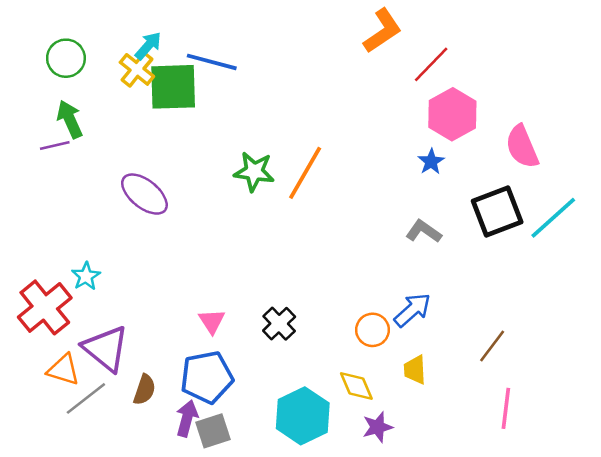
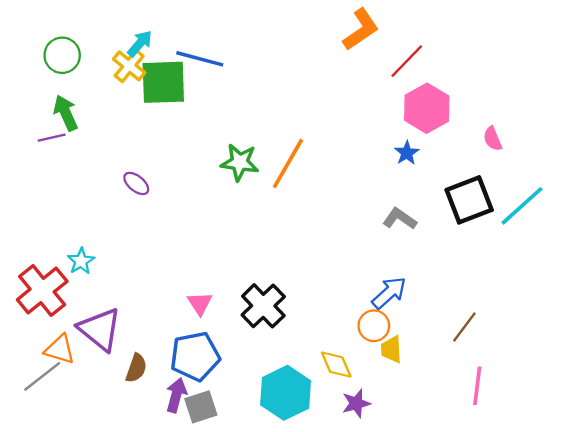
pink semicircle: (522, 147) -> (493, 139), size x0.6
purple ellipse: (144, 194) -> (136, 183), size x0.6
black cross: (279, 324) -> (263, 306), size x1.4
orange circle: (373, 330) -> (374, 326), moved
gray line: (86, 398) -> (42, 376), moved

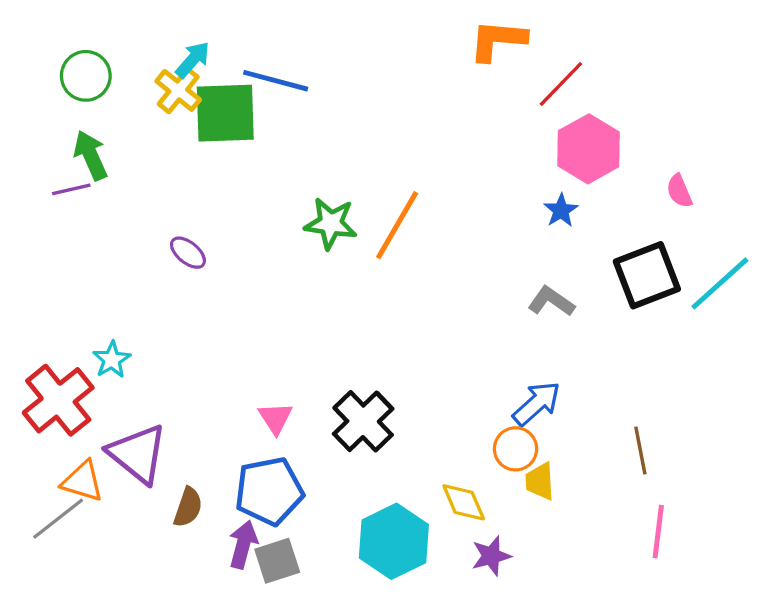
orange L-shape: (361, 29) -> (498, 40), turned -141
brown line: (464, 327) -> (640, 450), turned -48

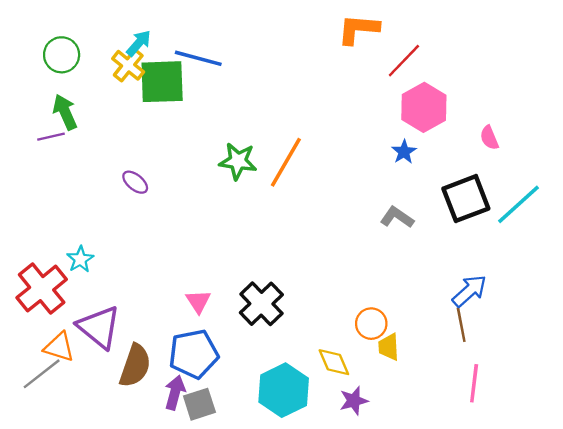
blue arrow: (537, 403) -> (469, 291), moved
brown semicircle: (188, 507) -> (135, 366), size x1.5

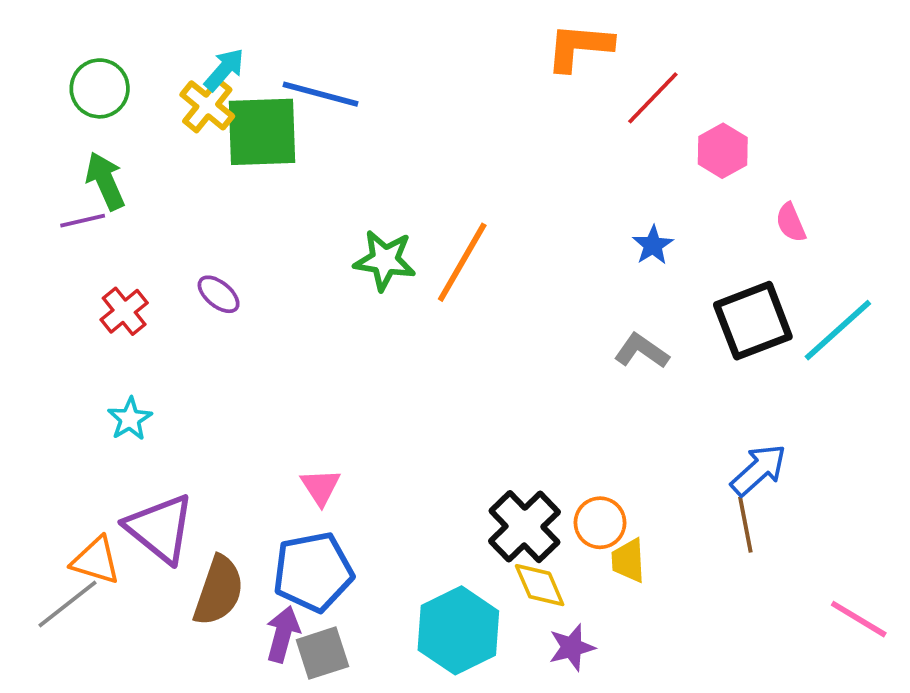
pink hexagon: (424, 107) -> (723, 151), moved, size x0.7
red cross: (42, 289) -> (124, 311), moved, size x0.6
black cross: (261, 304) -> (524, 527), moved
pink line: (474, 383) -> (859, 619), moved, turned -66

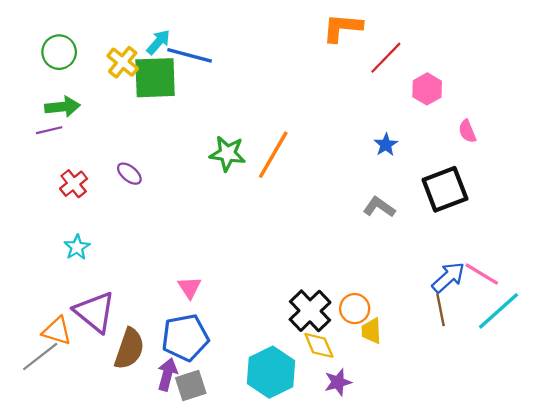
cyan arrow: (224, 70) -> (158, 42), moved
green arrow: (105, 181) -> (62, 107), turned 108
cyan line: (838, 330) -> (498, 311), moved
pink line: (859, 619) -> (482, 274), moved

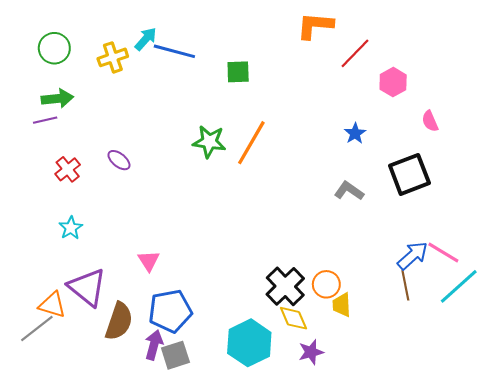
yellow cross: (123, 62) -> (113, 57), turned 32
green square: (155, 78) -> (238, 72), moved, size x0.6
pink triangle: (190, 287) -> (149, 261), moved

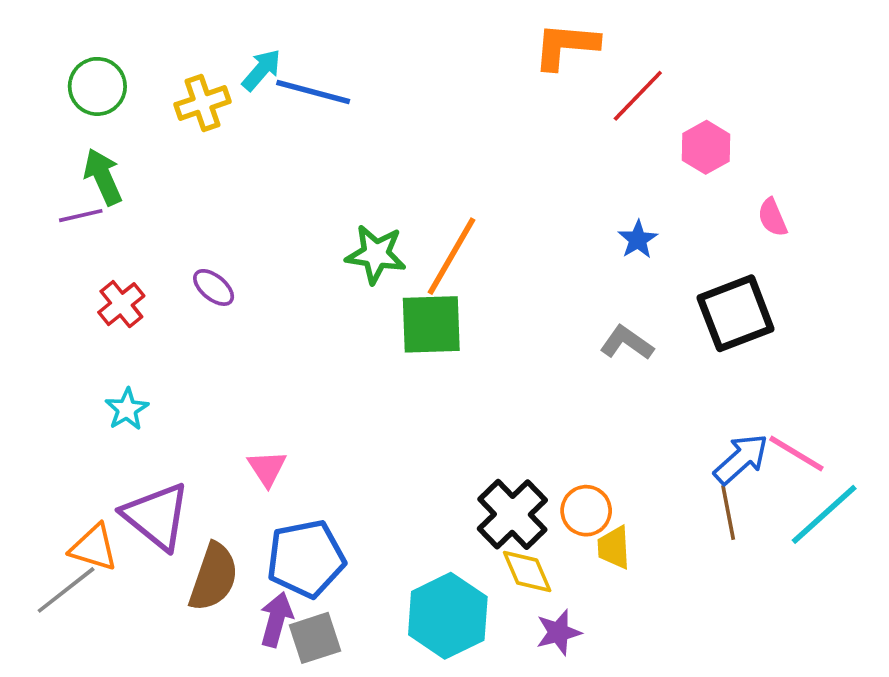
green square: (238, 72) -> (431, 324), moved, size x1.5
green arrow: (57, 99) -> (103, 177), turned -108

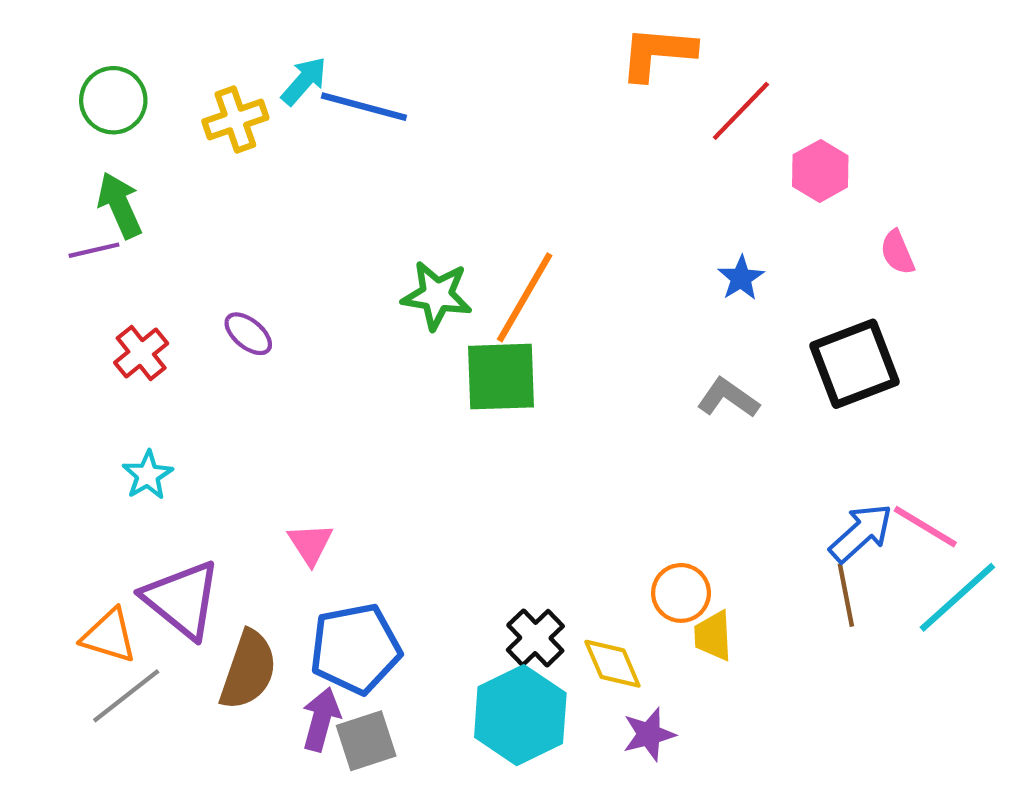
black cross: (512, 514) -> (535, 638), moved, size x0.7
gray line: (66, 590) -> (126, 696), moved

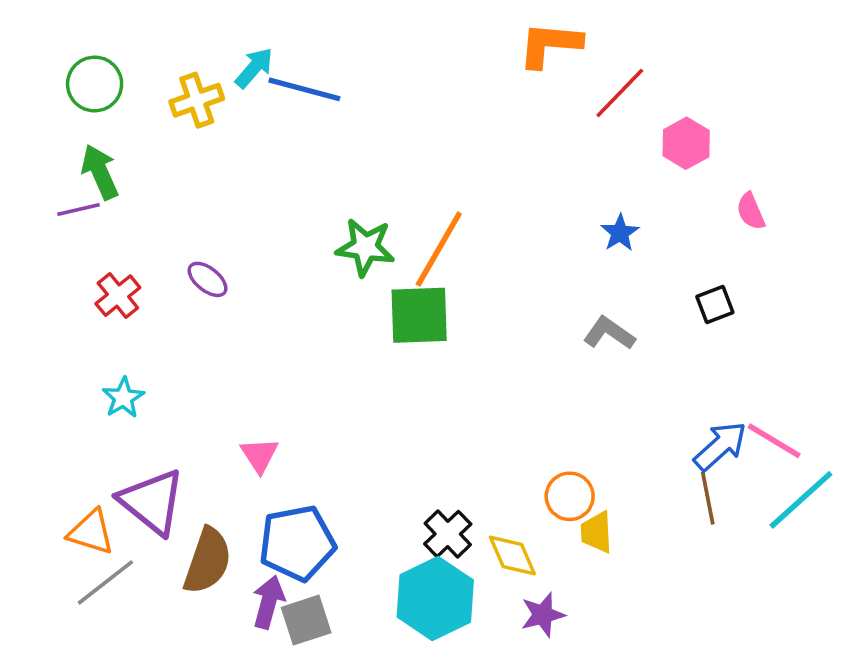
black square: (855, 364) -> (715, 305), size x0.5

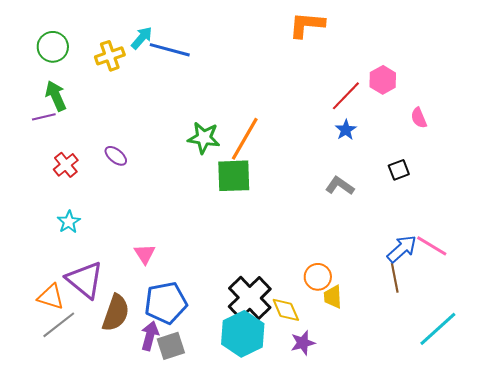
red line: (620, 93) -> (346, 96), moved
cyan line: (801, 500) -> (438, 329), moved
black cross: (448, 534) -> (250, 298), size x1.6

